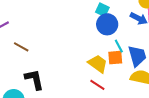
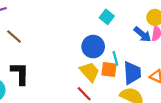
blue circle: (107, 24) -> (93, 47), moved

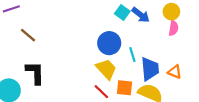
blue arrow: (142, 34) -> (141, 15), moved
orange square: (109, 69) -> (125, 88), moved

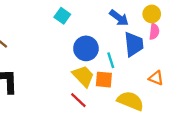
cyan square: (122, 12) -> (62, 16), moved
blue trapezoid: (150, 69) -> (134, 44), moved
orange square: (125, 88) -> (104, 80), moved

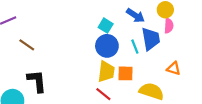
cyan square: (62, 16) -> (106, 26), moved
cyan line: (111, 60) -> (135, 47), moved
yellow trapezoid: (83, 76) -> (106, 72), turned 55

